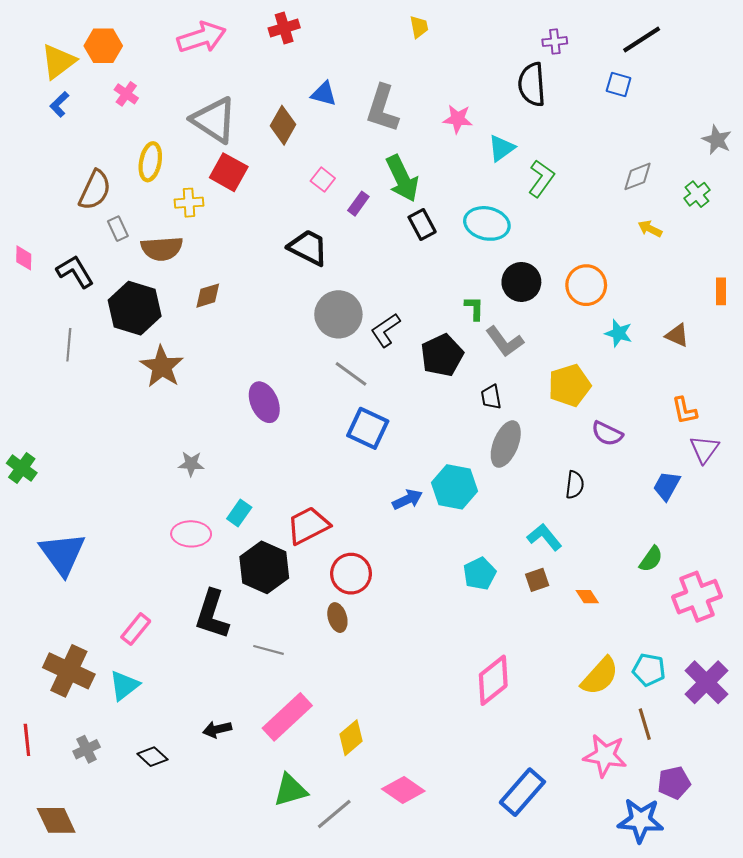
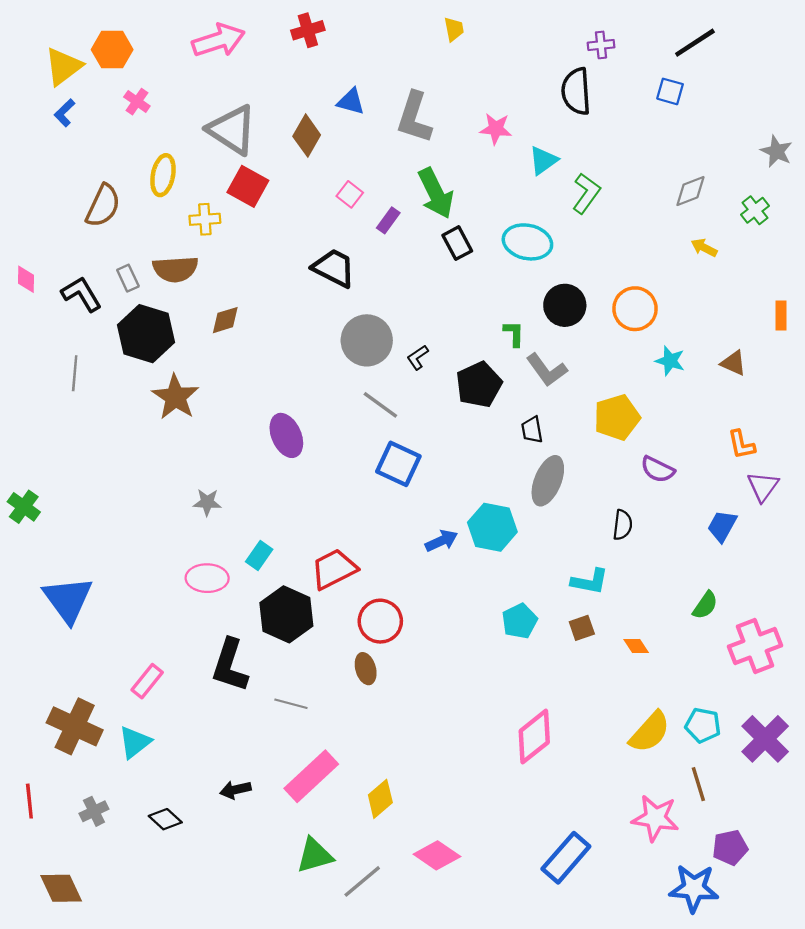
gray rectangle: (118, 229) -> (128, 278), moved
black L-shape: (386, 330) -> (418, 357), size x0.7
cyan L-shape: (544, 537) -> (590, 581), turned 140

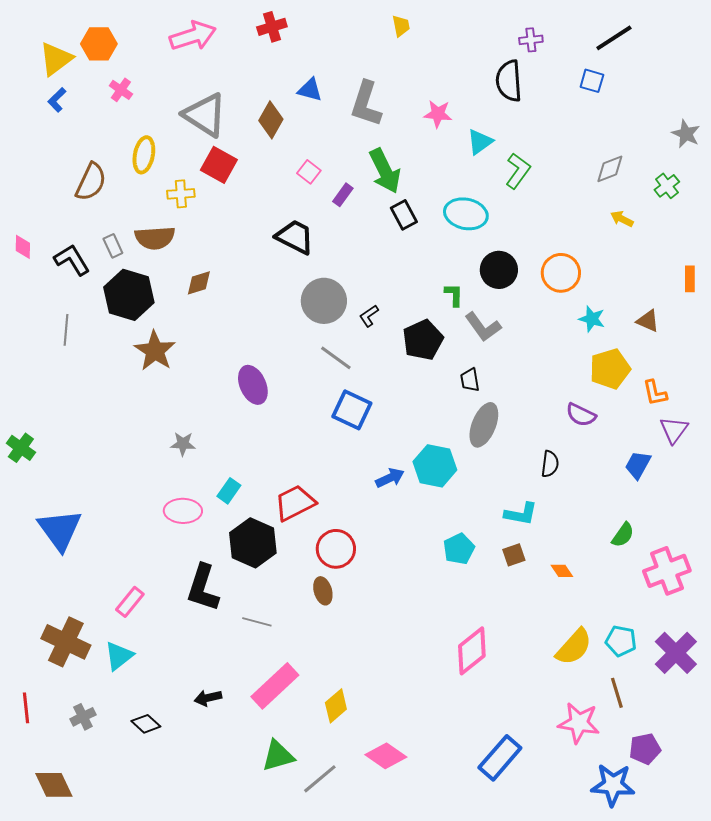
yellow pentagon: (617, 417) -> (610, 369), moved

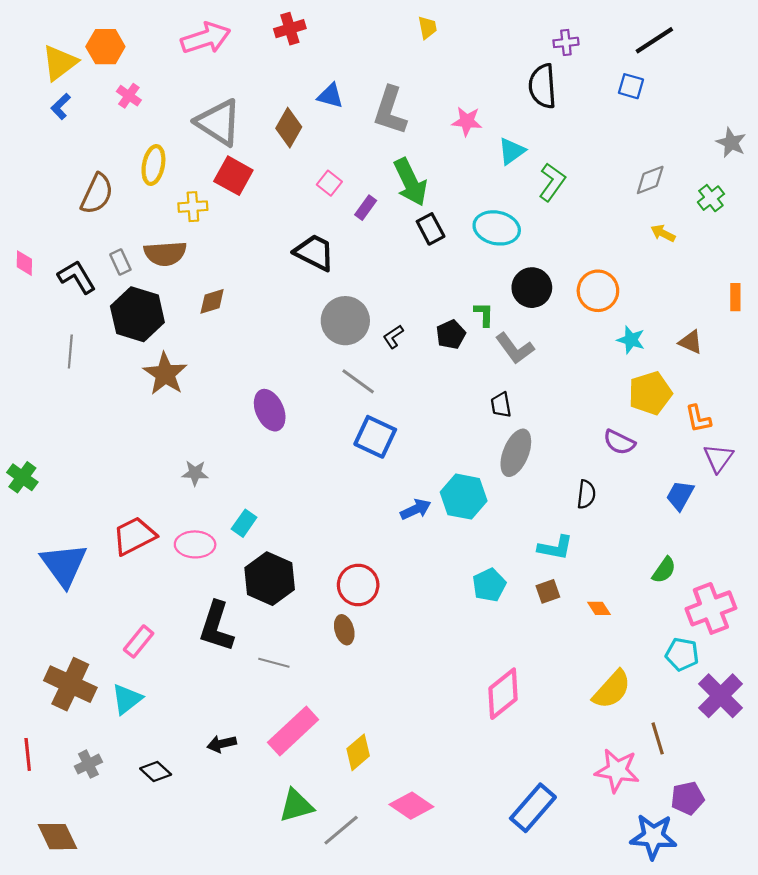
black pentagon: (423, 340) -> (451, 334), moved, size x0.7
red trapezoid: (295, 503) -> (134, 536), moved
cyan pentagon: (621, 641) -> (682, 654), moved

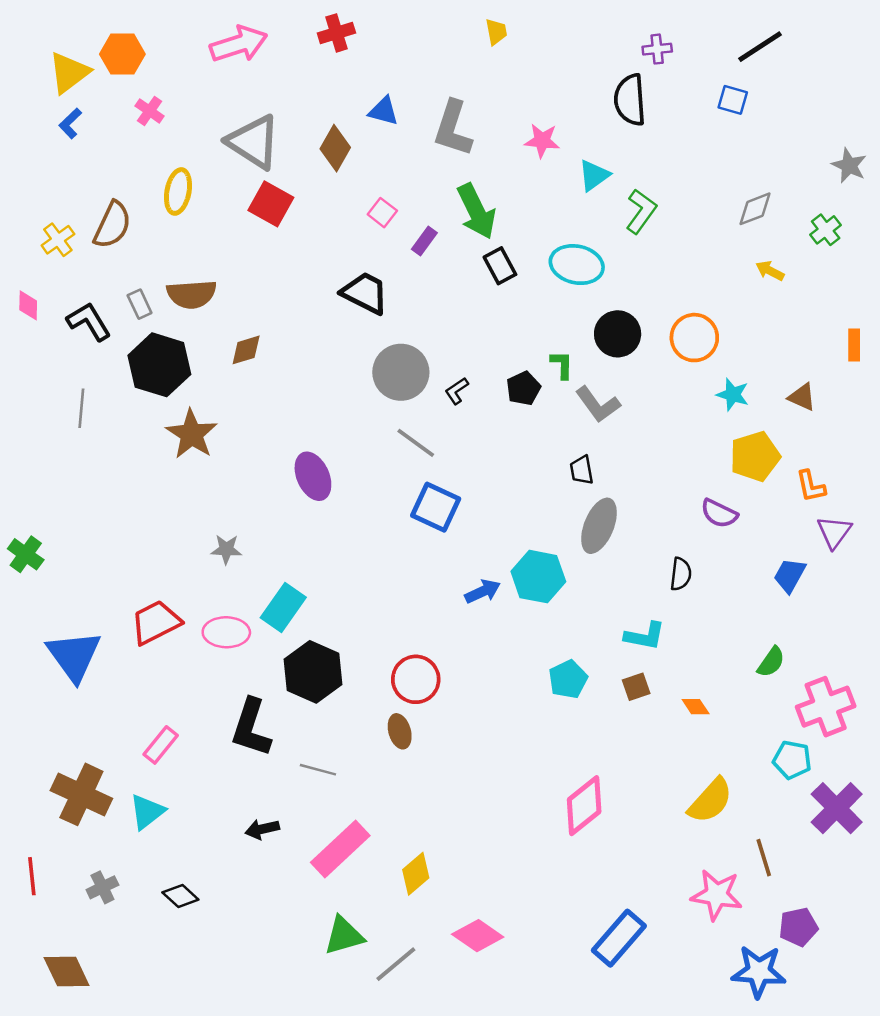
yellow cross: (193, 207) -> (58, 240), moved, turned -32
cyan rectangle: (244, 523) -> (283, 608), size x1.5
black arrow: (222, 744) -> (262, 829), moved

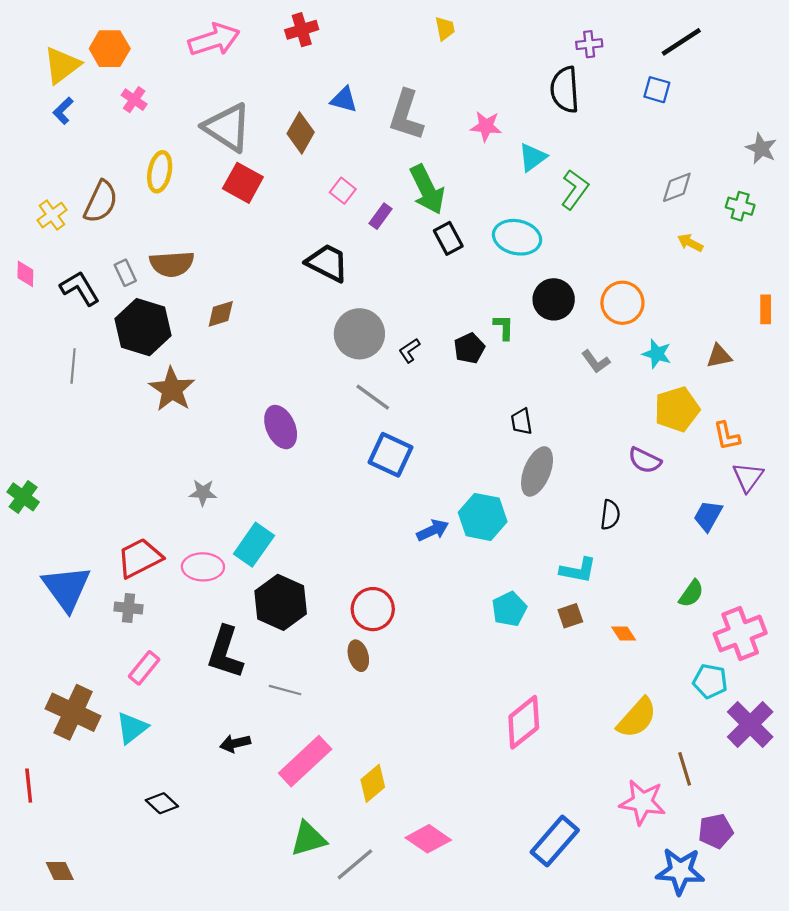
green cross: (826, 230) -> (740, 206), turned -36
brown triangle: (802, 397) -> (719, 356), turned -36
gray L-shape: (598, 404) -> (596, 362), moved, size x0.7
gray cross: (102, 887) -> (129, 608), moved, turned 32
brown diamond: (67, 972) -> (60, 871), size x0.7

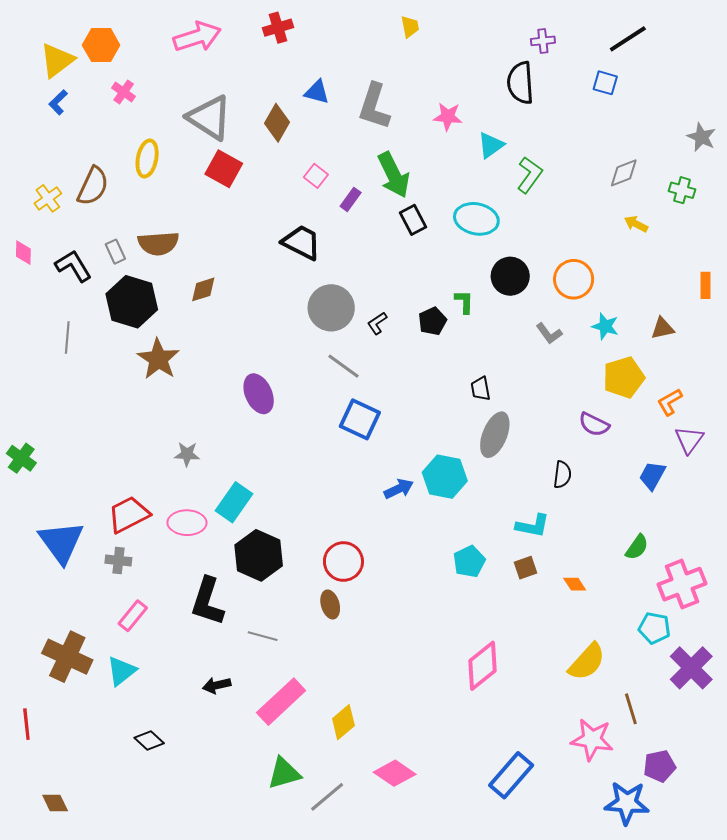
orange L-shape: (727, 436) -> (670, 402), turned 72

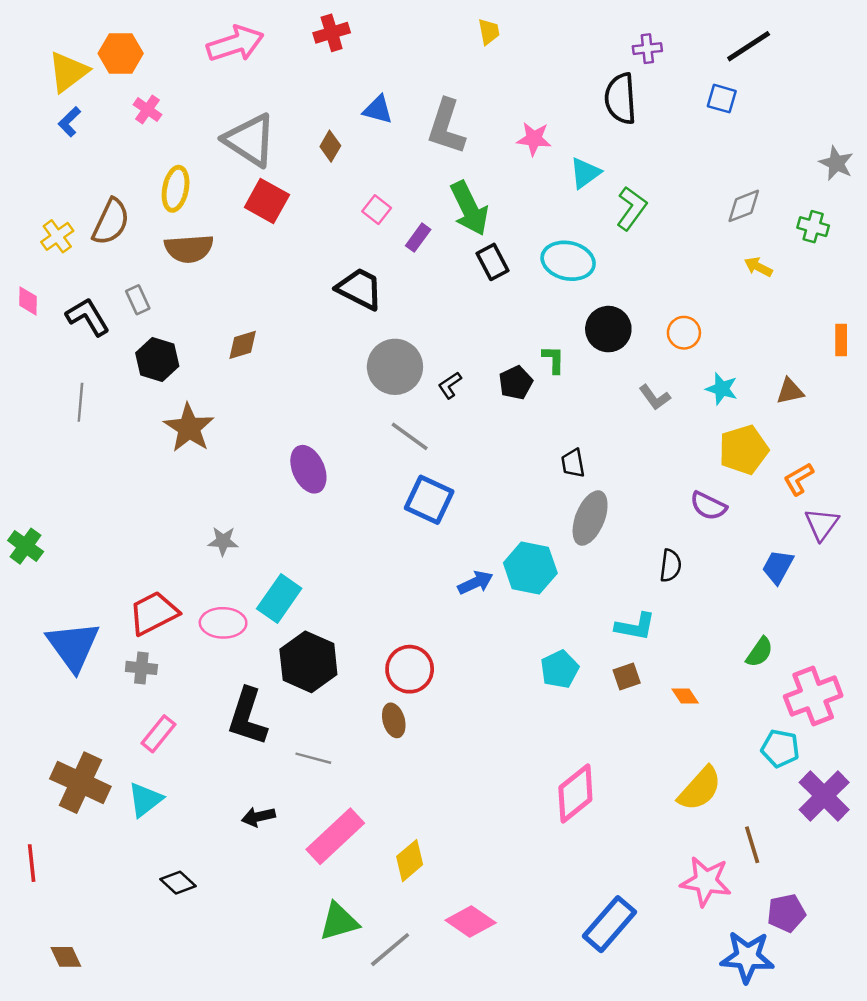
brown diamond: (277, 123) -> (330, 146), size x0.7
brown semicircle: (158, 243) -> (189, 249), moved
orange circle: (574, 279) -> (684, 333), size x0.7
black hexagon: (132, 302) -> (157, 360), size x0.7

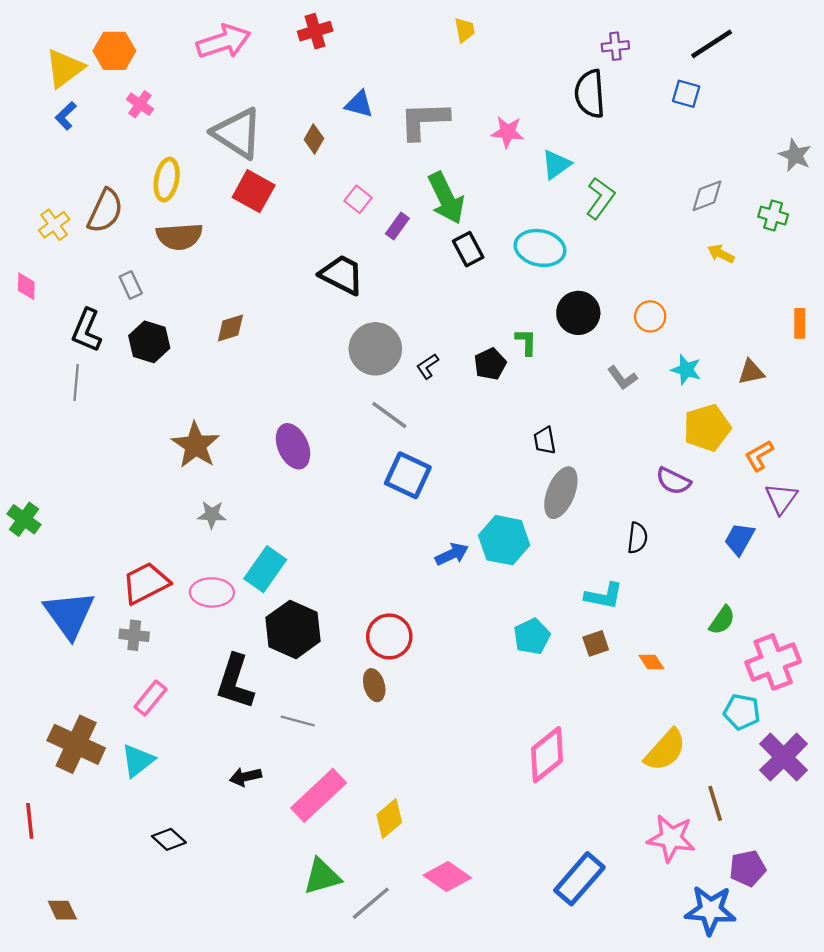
gray L-shape: (446, 127) -> (424, 120), turned 70
black L-shape: (88, 317) -> (87, 330), moved, turned -126
brown star: (189, 428) -> (196, 445), moved

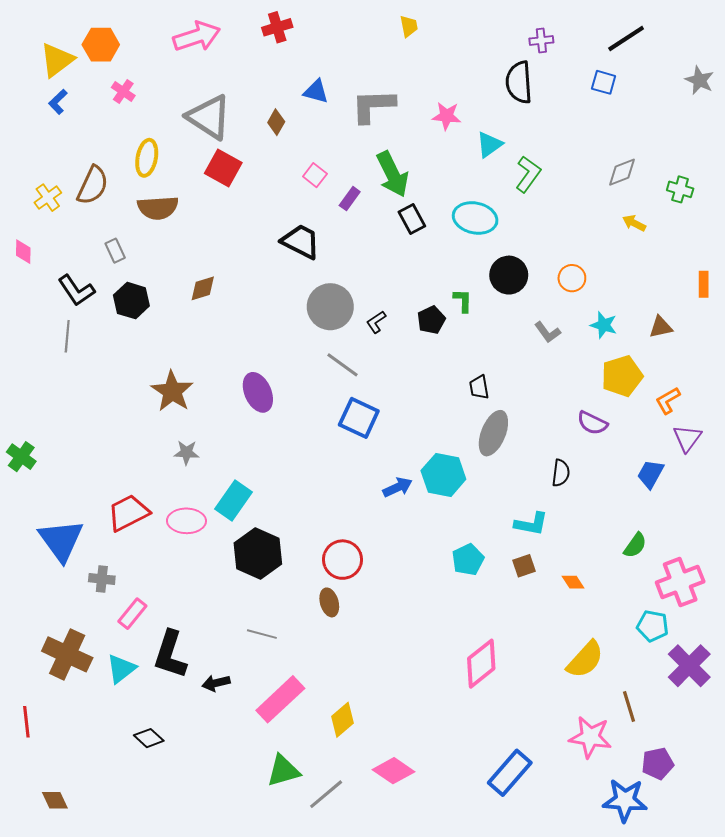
gray star: (795, 155) -> (699, 80), moved
black L-shape: (87, 330) -> (76, 290), turned -57
gray cross: (134, 635) -> (102, 579), moved
black L-shape: (235, 682) -> (170, 654), moved

